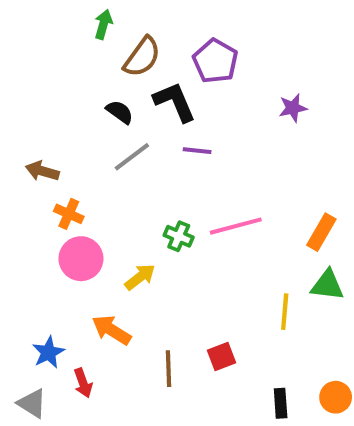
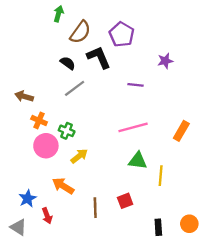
purple line: (197, 151) -> (135, 85), moved
green cross: (179, 236) -> (67, 131), moved
green triangle: (327, 285) -> (138, 161), moved

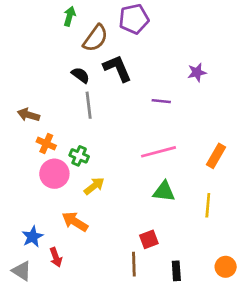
purple pentagon: (122, 34) -> (134, 19), moved, turned 30
gray line: (75, 88) -> (89, 105), turned -60
yellow line: (161, 176) -> (208, 205), moved
brown line: (95, 208) -> (134, 264), moved
black rectangle: (158, 227) -> (176, 271), moved

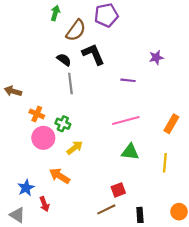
brown arrow: (28, 115) -> (13, 91), moved
brown line: (134, 264) -> (106, 209), turned 66

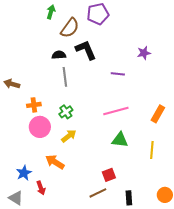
black semicircle: (64, 60) -> (59, 55), turned -40
orange cross: (37, 114) -> (34, 105), turned -32
green cross: (63, 124) -> (66, 112), moved, turned 32

